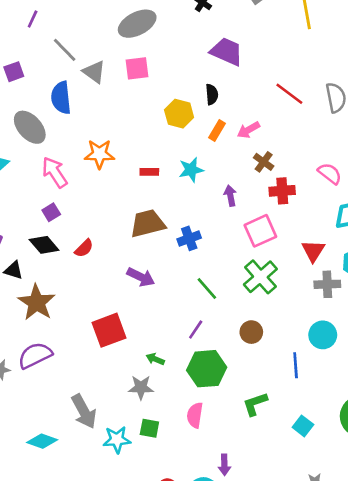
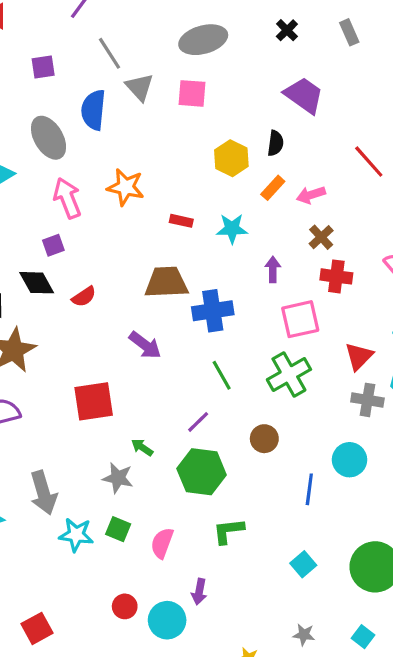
blue cross: (189, 238) -> (213, 311), size x1.4
green L-shape: (255, 404) -> (228, 531), moved
pink semicircle: (195, 415) -> (162, 543), moved

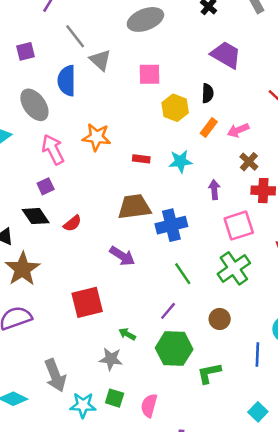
pink square: (192, 93) -> (150, 74), moved
green L-shape: (228, 531) -> (209, 373), moved

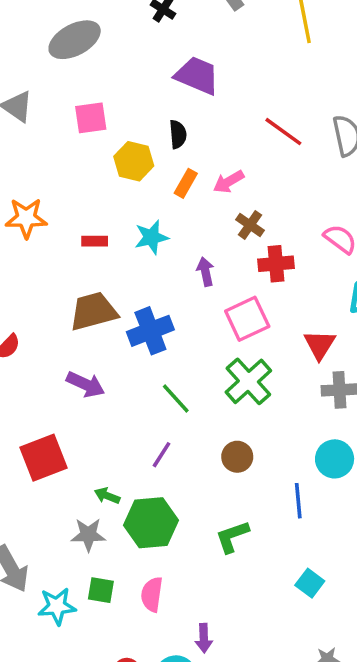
green hexagon: (174, 349) -> (151, 523), moved

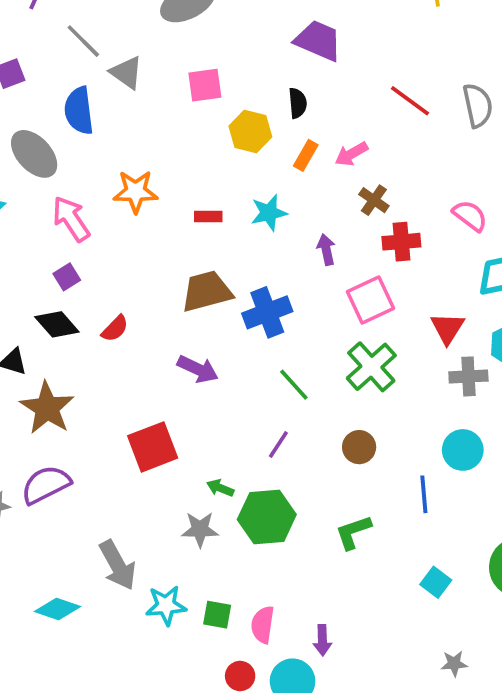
green square: (101, 590) -> (217, 615), moved
pink semicircle: (152, 594) -> (263, 625), moved

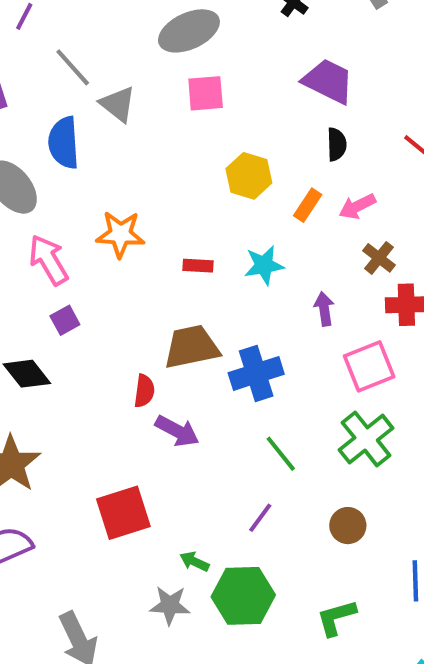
pink square: (205, 85) -> (206, 93), moved
black semicircle: (298, 103) -> (337, 144), moved
purple square: (67, 277) -> (65, 320), moved
red semicircle: (115, 329) -> (144, 391), moved, turned -40

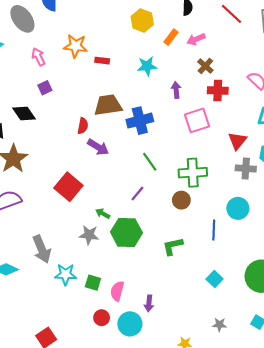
pink arrow: (49, 260) -> (38, 57), size x0.7
red rectangle: (198, 266) -> (102, 61), moved
green cross: (366, 439) -> (193, 173), moved, turned 32
red square: (123, 513) -> (68, 187), turned -36

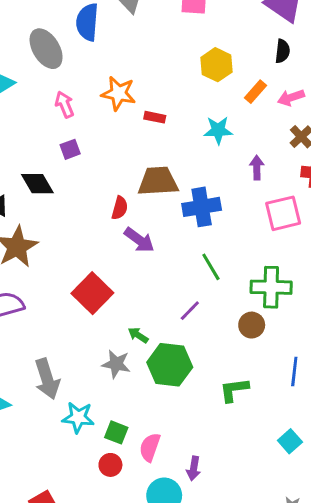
red circle: (102, 318) -> (110, 465), moved

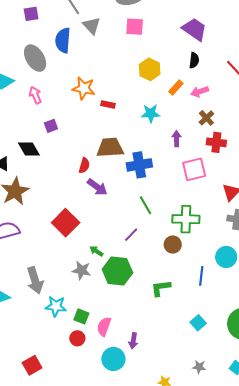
pink arrow: (65, 104) -> (35, 95), moved

